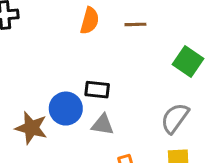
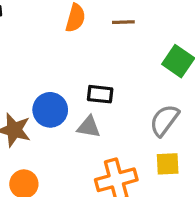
black rectangle: (97, 90) -> (100, 94), moved

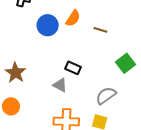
blue circle: (50, 110) -> (48, 25), moved

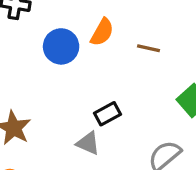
black rectangle: (73, 68) -> (107, 114), turned -49

